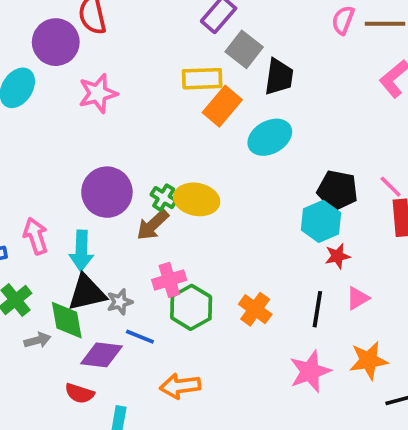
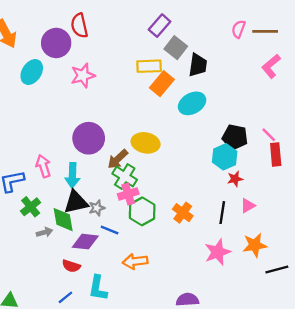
green cross: (164, 198) -> (125, 177), moved, size x1.5

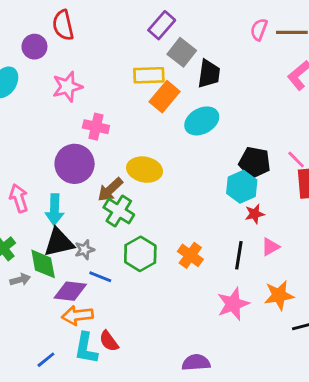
purple circle: (56, 43) -> (34, 47), size x0.7
pink cross: (128, 194) -> (96, 127), moved, turned 30
orange arrow: (135, 261) -> (77, 315), moved
red semicircle: (71, 266) -> (109, 341), moved, turned 36

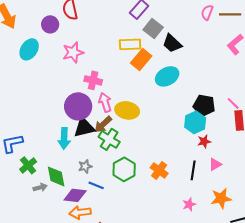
black trapezoid: (209, 74) -> (172, 43), turned 125
pink arrow: (19, 198) -> (105, 102), moved
black triangle: (59, 242) -> (84, 127), moved
pink star: (233, 304) -> (189, 204), size x0.6

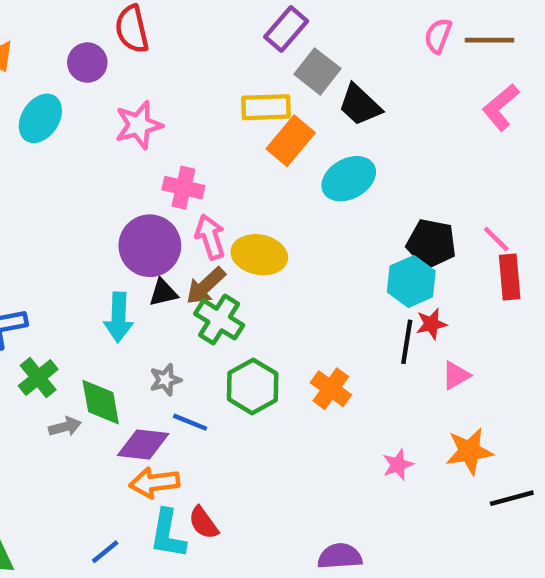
black triangle: (84, 127) -> (163, 293), size x0.6
black line: (193, 170) -> (407, 342), moved

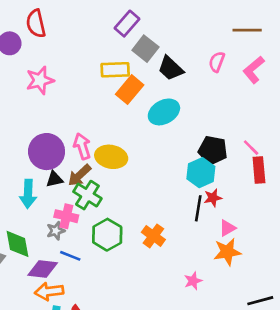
pink semicircle: (438, 36) -> (217, 62), moved
pink cross: (183, 188) -> (66, 216), moved
orange star: (469, 451) -> (227, 252), moved

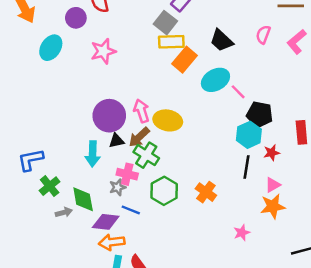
gray square: (145, 49) -> (165, 23), moved
pink line: (251, 148) -> (238, 92), moved
red star: (213, 198) -> (272, 153), moved

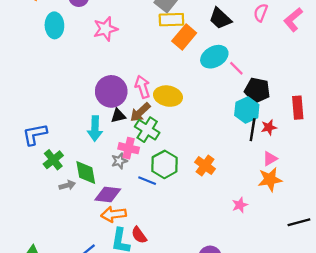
cyan ellipse: (51, 48) -> (54, 25), turned -35
black line: (247, 167) -> (253, 130), moved
blue line: (131, 210) -> (147, 181), moved

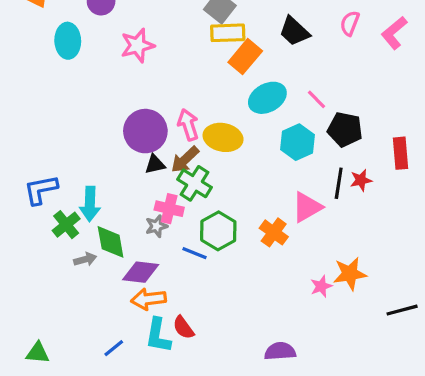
cyan ellipse: (214, 57) -> (267, 98), moved
cyan hexagon: (247, 110) -> (297, 142), moved
cyan arrow: (95, 128) -> (90, 204), moved
pink triangle: (270, 159) -> (307, 207), moved, size x1.5
orange star: (270, 179) -> (350, 274), moved

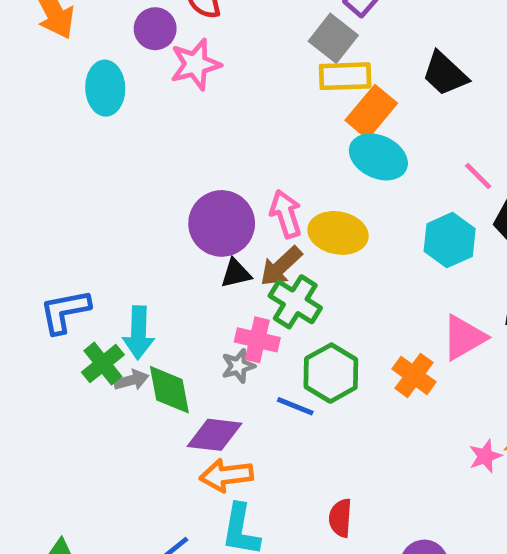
pink star: (137, 45) -> (196, 64), moved
cyan ellipse: (267, 98) -> (378, 157), moved, turned 54
gray arrow: (85, 259) -> (131, 380), moved
red semicircle: (183, 328) -> (340, 518), moved, turned 40

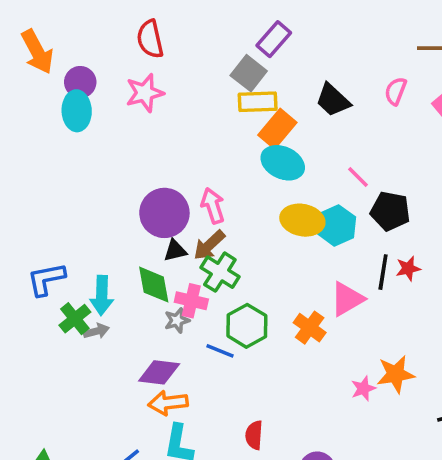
purple circle: (155, 29) -> (80, 82), moved
yellow ellipse: (338, 233) -> (302, 220), moved
green diamond: (169, 390) -> (154, 285), moved

